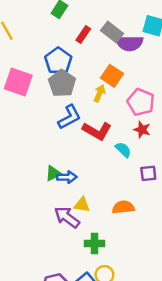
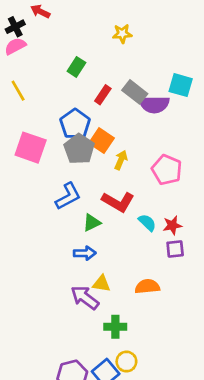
orange square: (112, 76) -> (101, 141), moved
blue L-shape: (69, 117) -> (68, 196), moved
red star: (142, 130) -> (172, 225), moved, turned -30
green triangle: (53, 173) -> (92, 223), moved

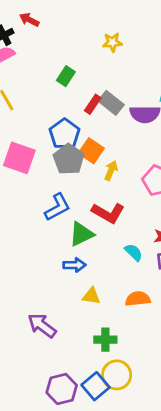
gray rectangle: (135, 92) -> (111, 103), moved
green triangle: (92, 223) -> (81, 234), size x1.4
cyan semicircle: (147, 223) -> (134, 252), moved
purple arrow: (85, 298) -> (42, 326), moved
yellow circle: (126, 362) -> (117, 375), size x1.4

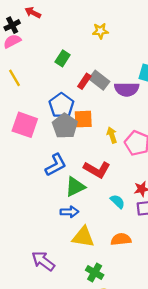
orange square: (91, 151) -> (83, 119), turned -36
yellow arrow: (111, 171) -> (112, 135), moved, turned -42
yellow triangle: (91, 296) -> (83, 237), size x1.5
green cross: (105, 340) -> (95, 273), turned 30

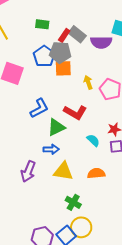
green rectangle: (63, 58) -> (42, 24), moved, turned 64
gray pentagon: (65, 126) -> (60, 52), moved, turned -30
purple arrow: (43, 261) -> (28, 171), moved, turned -105

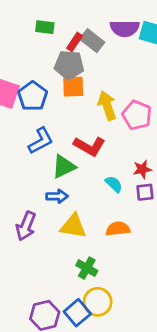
purple semicircle: (101, 42) -> (125, 28), moved
blue pentagon: (44, 56) -> (33, 96), moved
yellow arrow: (88, 82) -> (107, 106), size x1.5

